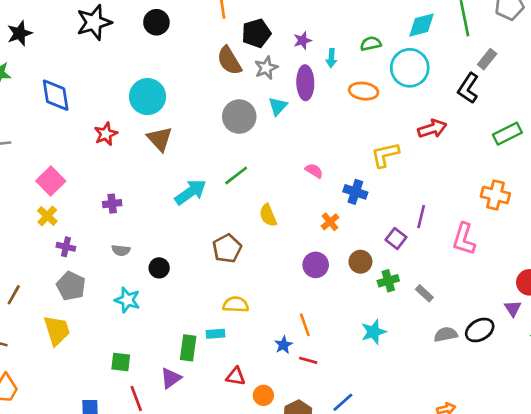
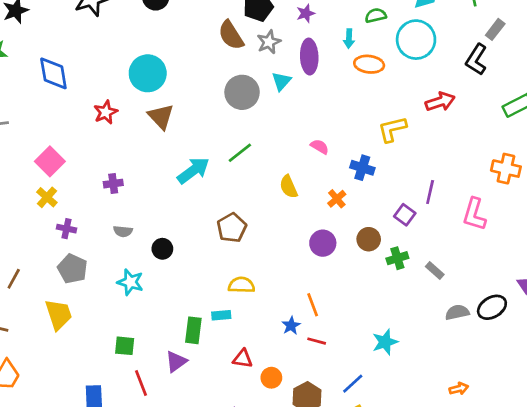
cyan arrow: (331, 58) -> (349, 38), moved
yellow semicircle: (268, 215) -> (289, 187), moved
cyan star: (374, 332) -> (385, 342), moved

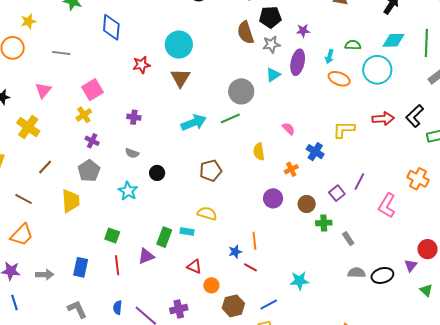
black L-shape: (476, 60) -> (415, 116), moved
gray circle: (242, 92) -> (241, 91), moved

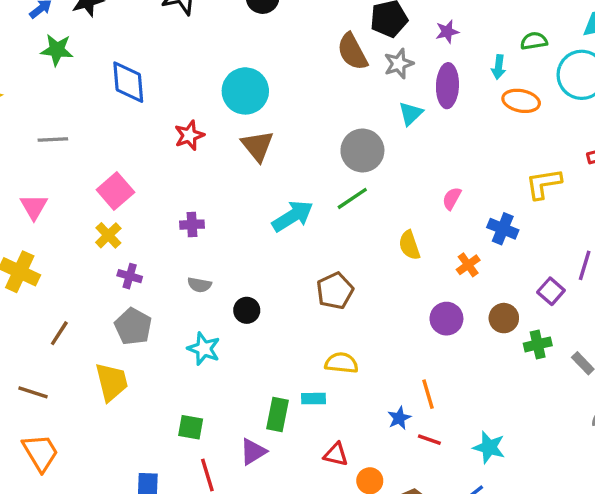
pink semicircle: (289, 129) -> (452, 198), turned -96
orange trapezoid: (22, 235) -> (40, 453), turned -65
cyan star: (299, 281) -> (489, 447), moved, turned 30

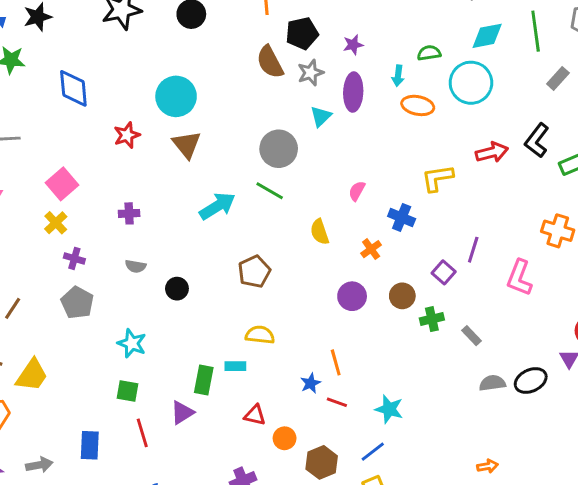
green line: (352, 198) -> (270, 191), turned 64
cyan star: (204, 349) -> (132, 343), moved
yellow trapezoid: (112, 382) -> (32, 375), moved, turned 48

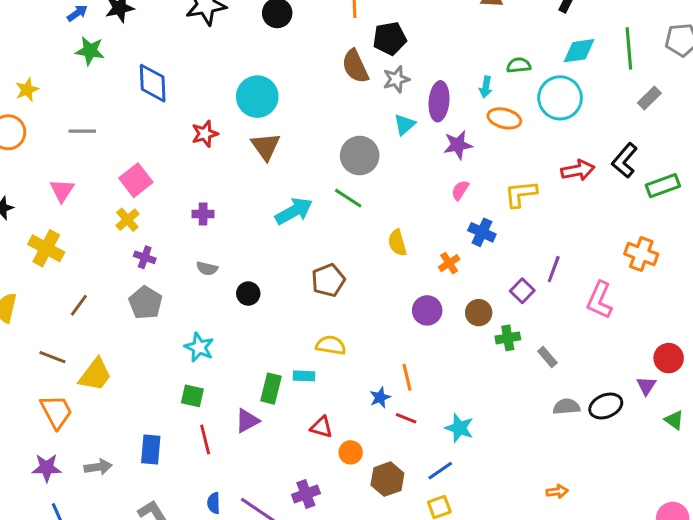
purple star: (353, 45) -> (458, 145), moved, size x1.4
pink semicircle: (357, 191) -> (460, 190), moved

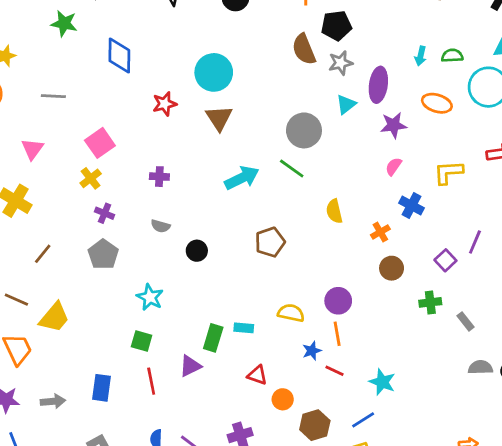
cyan arrow: (486, 87) -> (421, 56), moved
purple circle: (427, 310) -> (338, 301), moved
brown circle: (479, 313) -> (392, 268), moved
yellow semicircle: (331, 345) -> (291, 313), moved

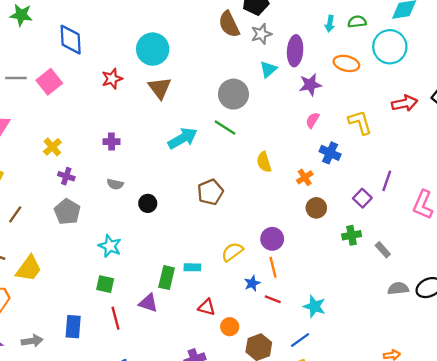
pink square: (100, 143) -> (49, 82), moved
yellow L-shape: (448, 172) -> (360, 122), turned 80
yellow semicircle: (291, 313) -> (232, 252), turned -45
purple triangle: (190, 366) -> (148, 303), turned 48

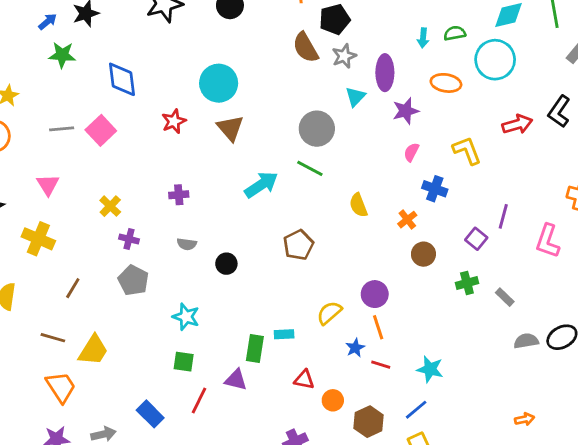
red line: (116, 318) -> (199, 400), turned 45
blue rectangle: (73, 327) -> (150, 414), turned -45

